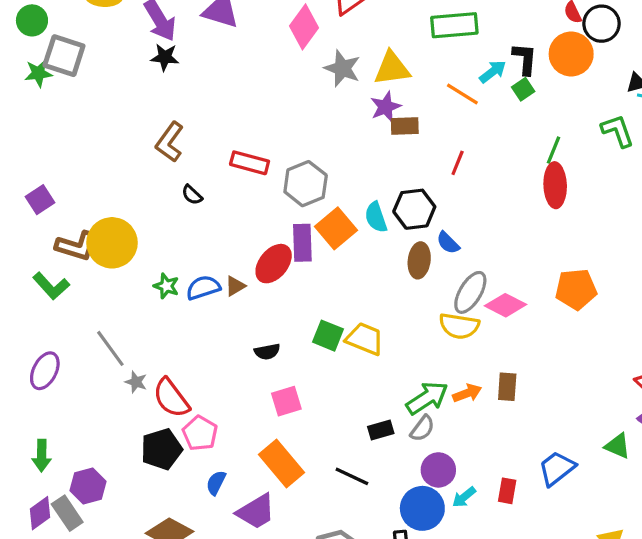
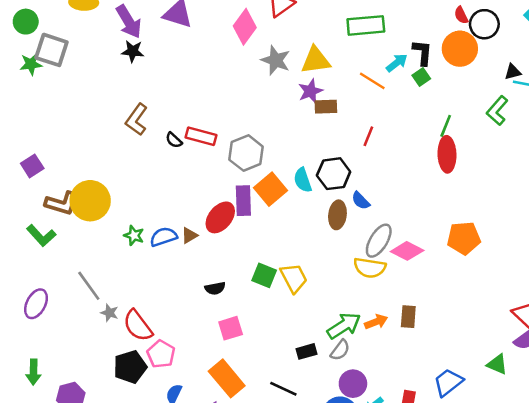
green L-shape: (618, 131) -> (497, 111), turned -120
black semicircle: (192, 195) -> (174, 140), moved
yellow trapezoid: (365, 339) -> (294, 278), turned 40

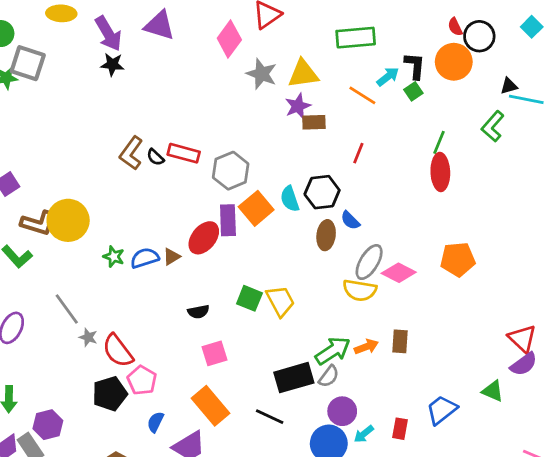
brown L-shape: (137, 120) -> (131, 153), moved
black rectangle: (307, 351) -> (294, 378), size x1.8

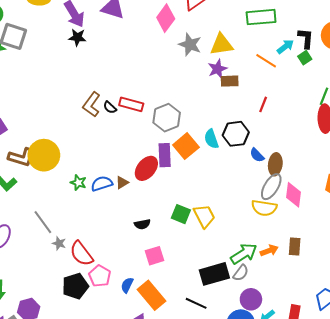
brown ellipse: (326, 235) -> (275, 164), moved
pink diamond: (399, 273) -> (294, 195), turned 70
blue semicircle: (155, 422) -> (127, 285), moved

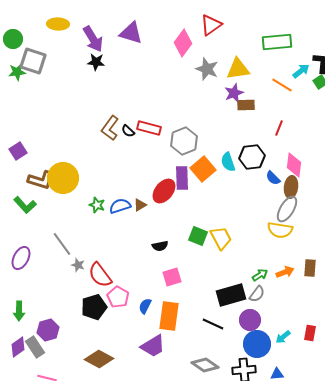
pink diamond: (294, 195) -> (294, 165), moved
green arrow: (244, 254) -> (260, 275), size x0.6
orange rectangle: (151, 295) -> (169, 316), turned 48
purple circle: (251, 299) -> (250, 320), moved

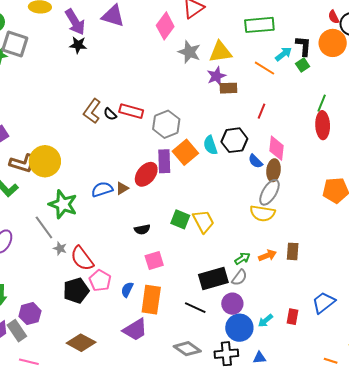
green star: (97, 205) -> (63, 204), moved, size x1.8

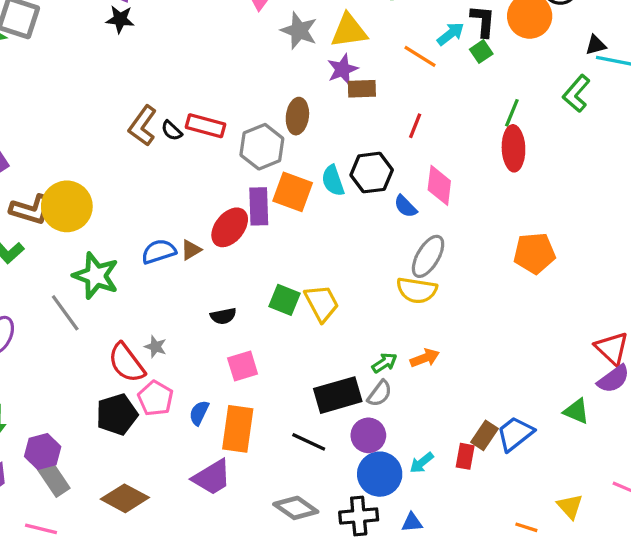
orange square: (185, 152) -> (293, 192), turned -30
brown ellipse: (273, 170) -> (297, 116), moved
gray star: (60, 248) -> (155, 347), moved
brown rectangle: (293, 251) -> (484, 435), moved, turned 30
gray rectangle: (17, 331) -> (54, 479), moved

